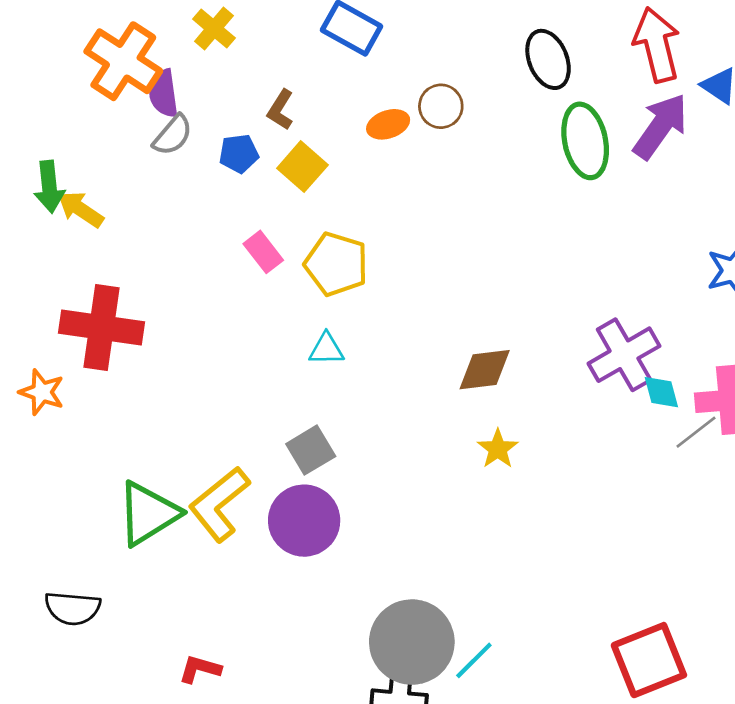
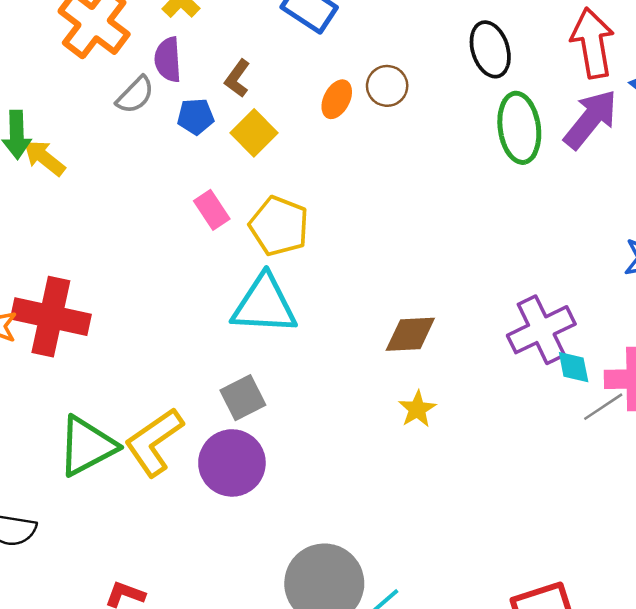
purple semicircle: (164, 93) -> (168, 60), moved
orange ellipse: (388, 124) -> (337, 99), turned -48
red cross: (102, 328) -> (51, 317), moved
cyan triangle: (326, 349) -> (264, 305), size x2.0

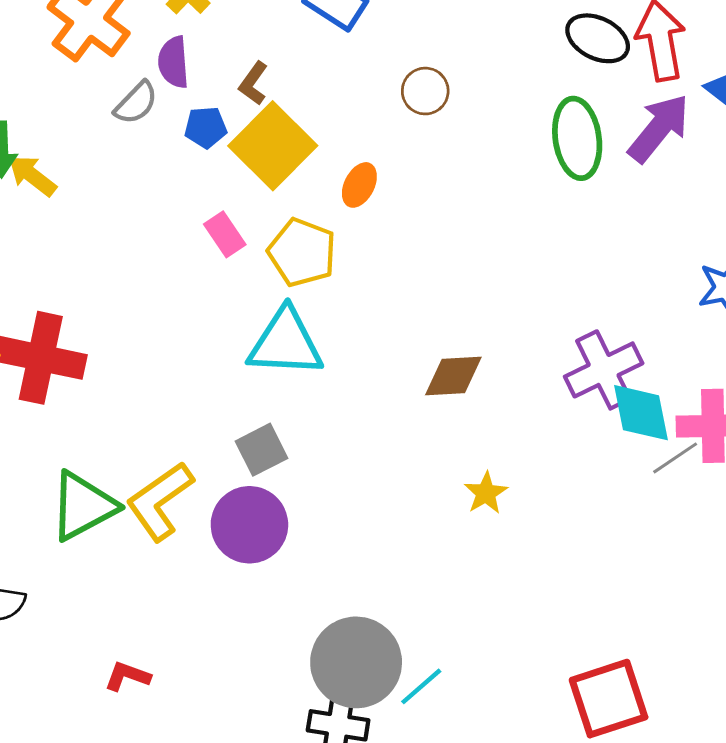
black ellipse: (490, 49) -> (598, 38), moved, turned -46
orange ellipse: (337, 99) -> (359, 185), moved
yellow square: (254, 133) -> (273, 146), size x1.6
cyan diamond: (574, 367) -> (641, 413), size x1.6
yellow star: (417, 409) -> (486, 493), moved

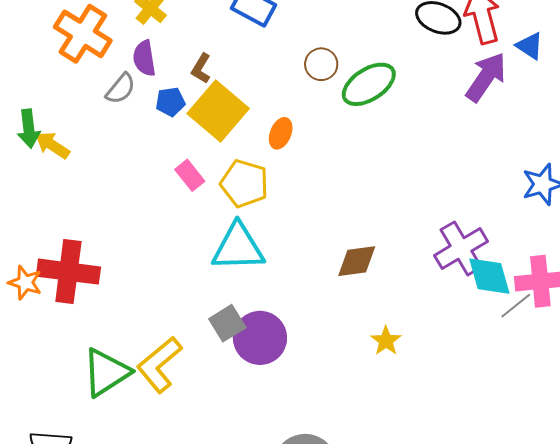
green ellipse: (577, 138) -> (369, 84), moved, turned 70
purple circle: (249, 525) -> (260, 338), moved

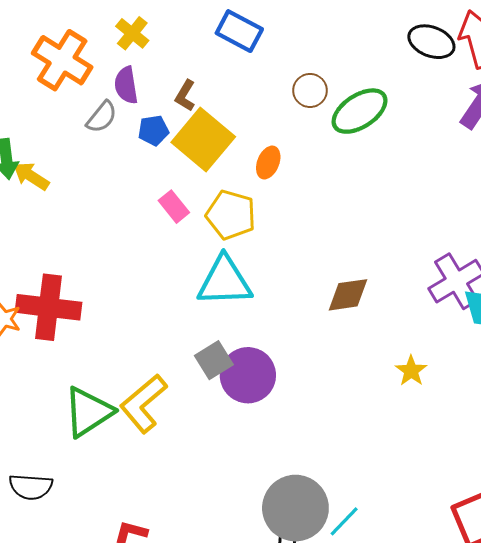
yellow star: (386, 341) -> (411, 371), moved

